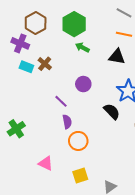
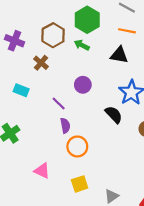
brown hexagon: (36, 23) -> (53, 35), moved
green hexagon: (74, 24) -> (87, 20), moved
cyan rectangle: (26, 67) -> (21, 90), moved

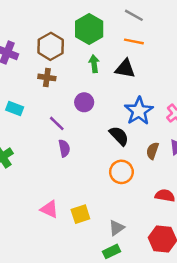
green arrow: (82, 45) -> (94, 64), moved, turned 56
brown cross: (41, 63) -> (47, 77), moved, turned -32
orange circle: (77, 146) -> (121, 172), moved
pink triangle: (42, 171) -> (49, 209), moved

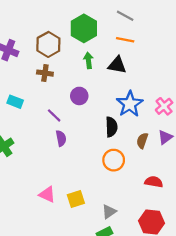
black semicircle: (119, 136) -> (111, 127), turned 42

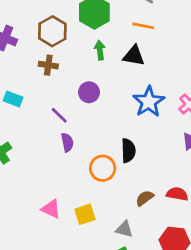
black semicircle: (111, 127) -> (128, 151), moved
brown semicircle: (142, 141) -> (145, 198), moved, turned 35
orange circle: (114, 160) -> (103, 168), moved
gray triangle: (109, 212) -> (124, 229), turned 49

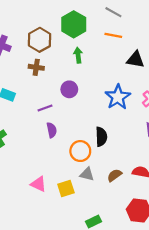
black triangle: (134, 56) -> (135, 60), moved
purple line: (59, 115) -> (45, 108), turned -64
gray triangle: (124, 229) -> (87, 174), moved

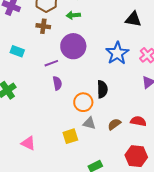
green arrow: (78, 55) -> (73, 15), moved, turned -88
purple circle: (69, 89) -> (73, 46), size x1.6
pink triangle: (38, 184) -> (28, 143), moved

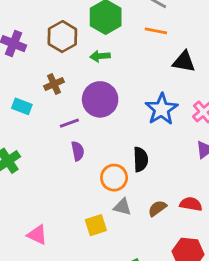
brown cross: (43, 26) -> (54, 84), moved, turned -32

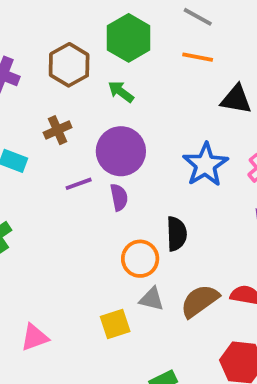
green arrow: (100, 56) -> (121, 92), turned 42
purple semicircle: (78, 151) -> (119, 197), moved
brown semicircle: (157, 208) -> (200, 301), size x1.5
pink triangle: (37, 235) -> (35, 337), turned -45

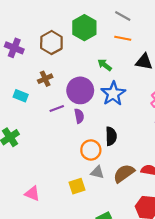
green arrow: (121, 92) -> (105, 65), moved
blue star: (205, 165) -> (113, 94), moved
pink triangle: (35, 337) -> (32, 194), turned 42

